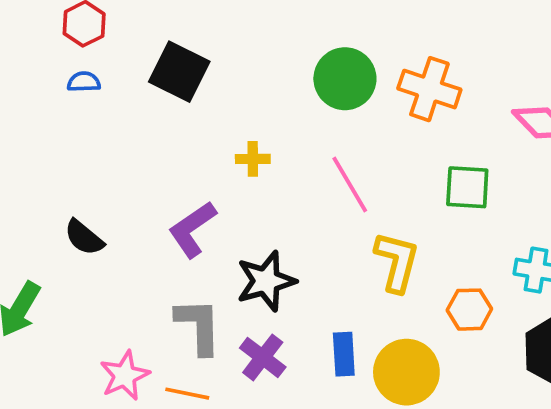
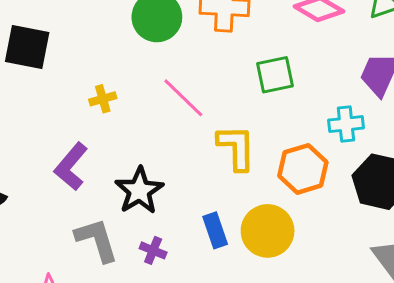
orange hexagon: (469, 310) -> (303, 169), size x1.4
purple cross: (263, 357) -> (153, 250), size x0.7

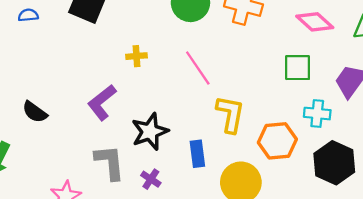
green square: (275, 75) -> (297, 68), moved
blue rectangle: (215, 230) -> (197, 154), moved

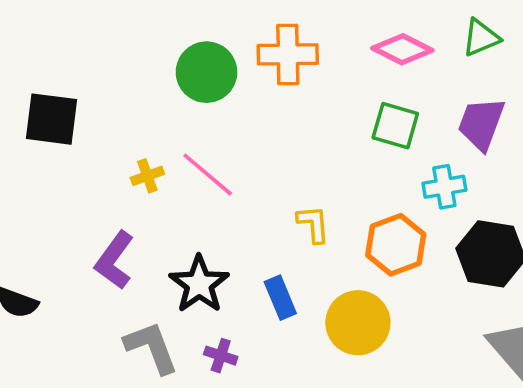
pink line: (198, 68) -> (208, 175), moved
green square: (297, 68) -> (395, 126), turned 32
yellow L-shape: (230, 114) -> (313, 224), size x0.7

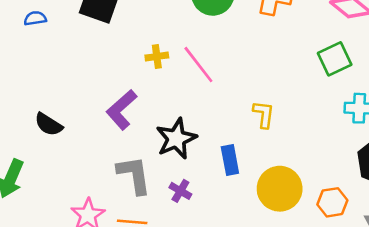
green square: (395, 126) -> (335, 59), turned 36
orange hexagon: (396, 245) -> (332, 202), moved, size x0.7

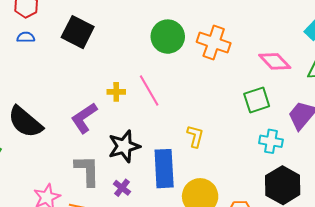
yellow cross: (157, 56) -> (116, 92), moved
black semicircle: (49, 124) -> (25, 122), size x1.6
blue rectangle: (230, 160) -> (164, 169), size x1.6

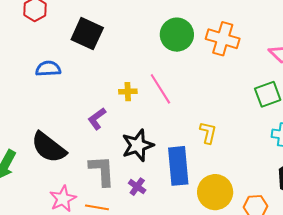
blue semicircle: (26, 37) -> (48, 69), moved, size x1.4
purple L-shape: (84, 118) -> (97, 119), size x0.7
black semicircle: (25, 122) -> (49, 147), moved

